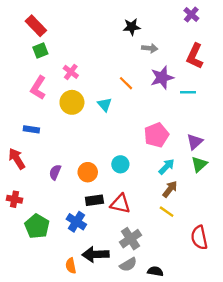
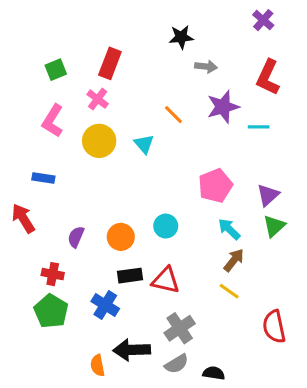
red rectangle: (36, 26) -> (110, 63), moved, turned 65
cyan arrow: (167, 167) -> (229, 229), turned -90
red cross: (14, 199) -> (53, 274), moved

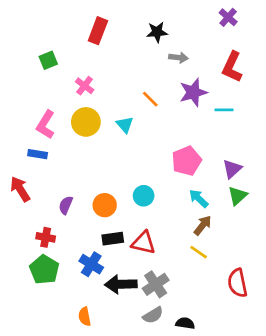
red rectangle: (110, 63) -> (98, 31), moved
pink L-shape: (53, 121) -> (46, 125), moved
black arrow: (132, 350) -> (121, 284), moved

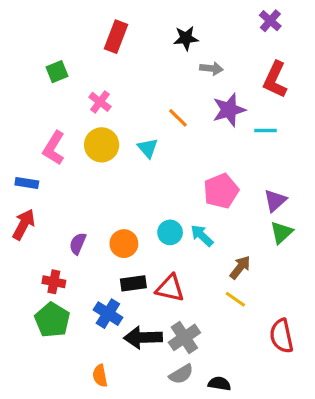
blue rectangle: (38, 154) -> (27, 183), moved
red arrow: (20, 189) -> (24, 224), turned 60
cyan arrow: (199, 198) -> (202, 236), moved

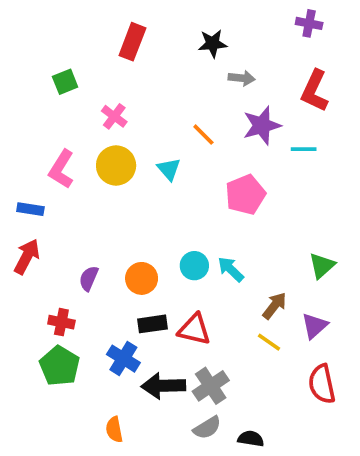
purple cross: (270, 21) -> (309, 23), turned -30
pink pentagon: (221, 191) -> (245, 195), moved
purple triangle: (275, 201) -> (315, 326), moved

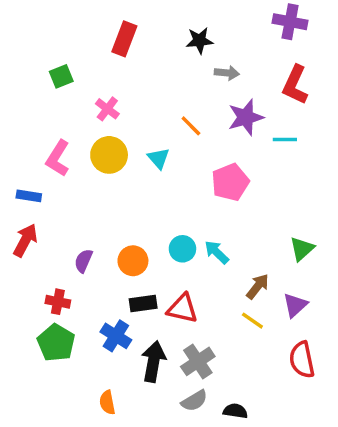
purple cross: (309, 23) -> (290, 22), size x1.4
black arrow: (163, 386) -> (153, 361), turned 102

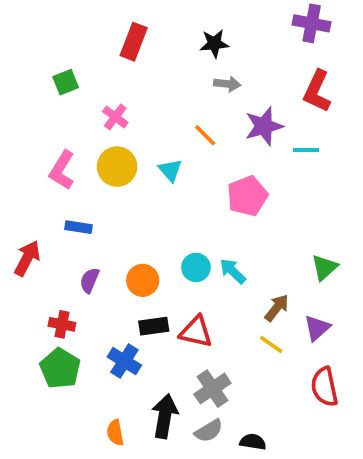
gray arrow: (227, 73) -> (227, 84), moved
blue rectangle: (29, 196) -> (79, 227), moved
black arrow: (153, 361) -> (165, 416), moved

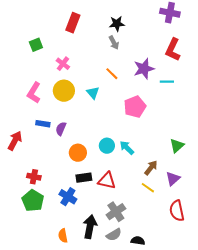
gray arrow: (227, 84) -> (114, 43), moved, turned 56
purple semicircle: (90, 280) -> (61, 129), moved

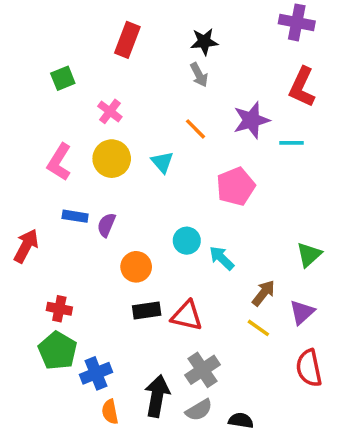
cyan circle: (107, 146) -> (187, 241), moved
blue cross: (68, 197) -> (96, 373), moved, turned 36

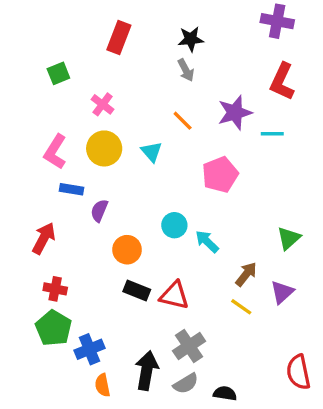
blue rectangle: (75, 216) -> (72, 189), moved
red arrow: (26, 246) -> (44, 238), moved
black rectangle: (147, 310) -> (137, 291), turned 30
red semicircle: (309, 368) -> (298, 372), moved

